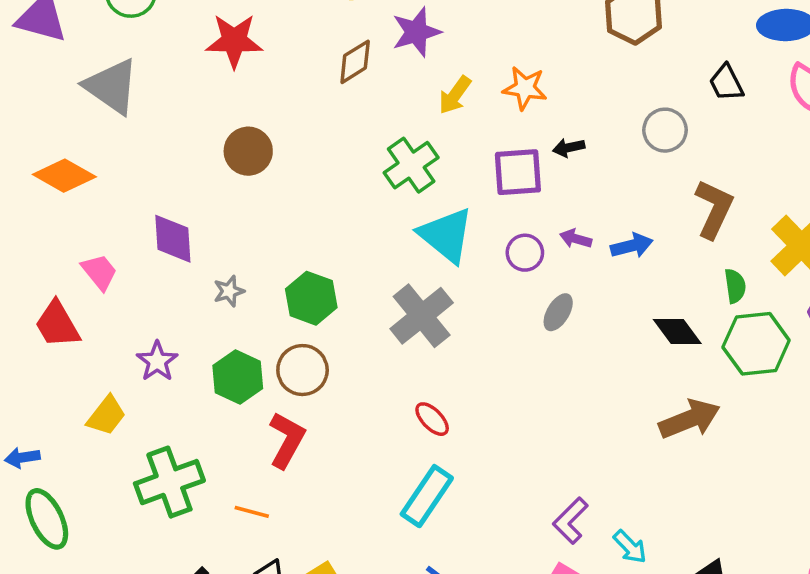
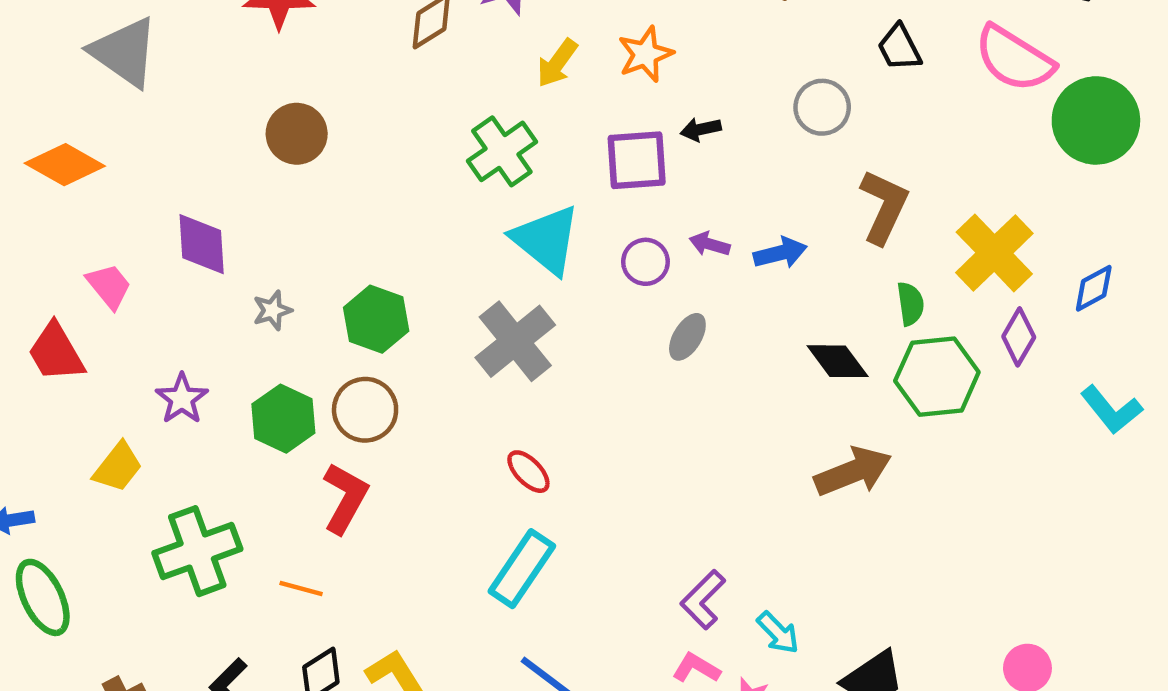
orange star: (525, 88) -> (645, 54), turned -30

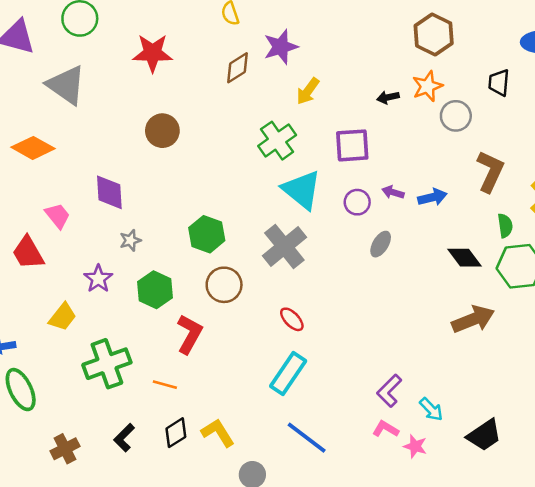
black trapezoid: (899, 48) -> (499, 83), turned 32
orange star: (645, 54) -> (427, 86), moved
black arrow: (701, 129) -> (388, 97), moved
gray star: (272, 310) -> (130, 240), moved
brown circle: (365, 410) -> (224, 285), moved

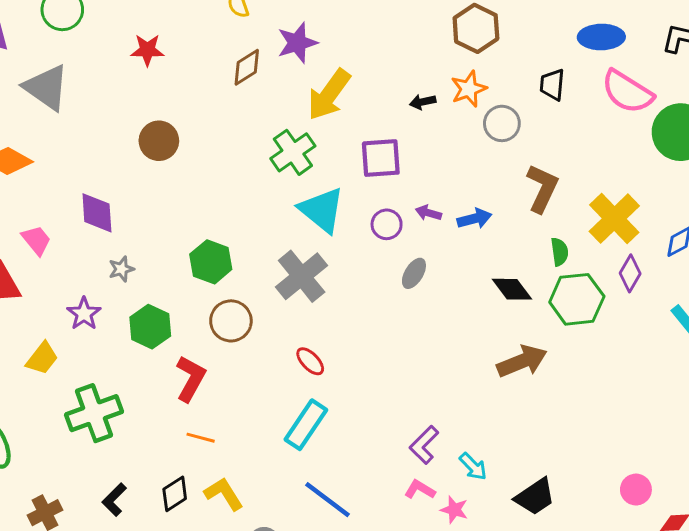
red star: (153, 53) -> (147, 50), size x0.7
yellow arrow: (308, 91) -> (329, 95), size x1.6
orange line: (165, 385) -> (201, 438), moved

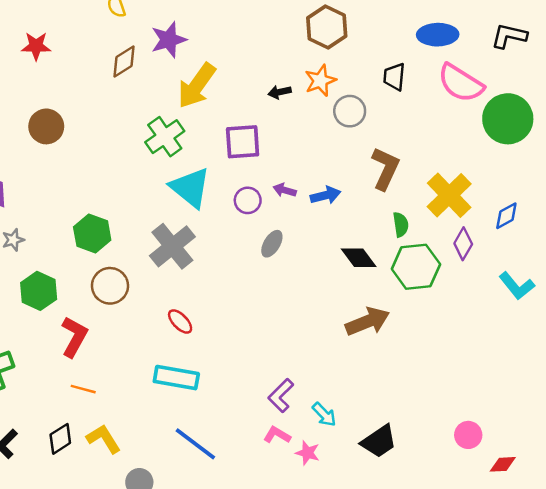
cyan rectangle: (306, 425) -> (176, 378), turned 66

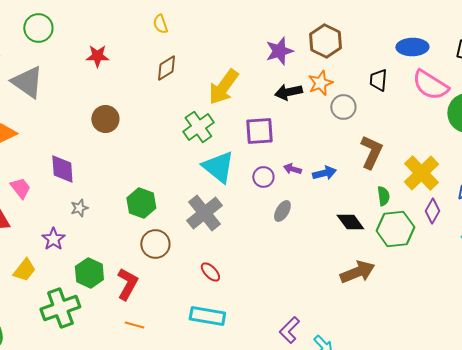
purple star: (169, 40) -> (279, 51), moved
black arrow: (280, 92) -> (288, 92), size x1.5
green hexagon: (39, 291) -> (89, 273), moved

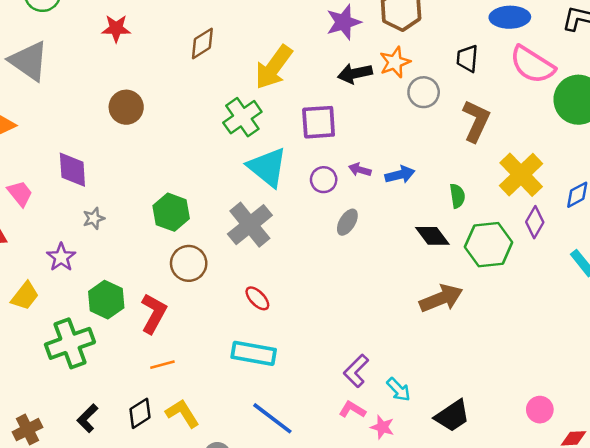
brown L-shape: (371, 152) -> (476, 121), moved
green semicircle: (383, 196) -> (457, 196), moved
orange line: (134, 325) -> (162, 365), turned -30

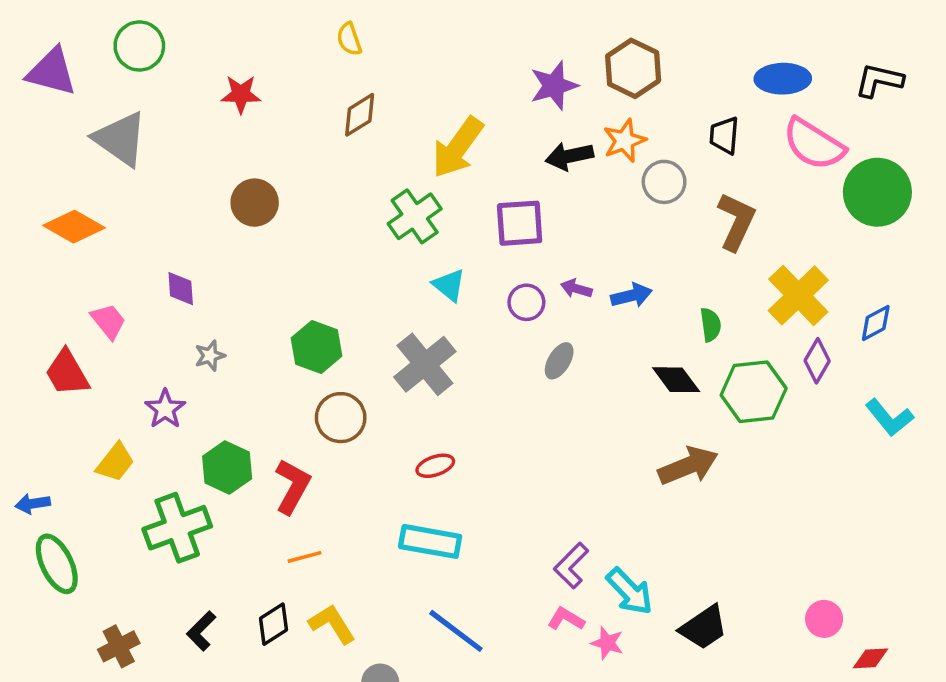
cyan triangle: (267, 167) -> (449, 285), size x0.6
purple diamond: (72, 170) -> (181, 289), size x0.7
red ellipse: (257, 298) -> (435, 466), turned -65
cyan arrow: (399, 390) -> (630, 591), size x1.4

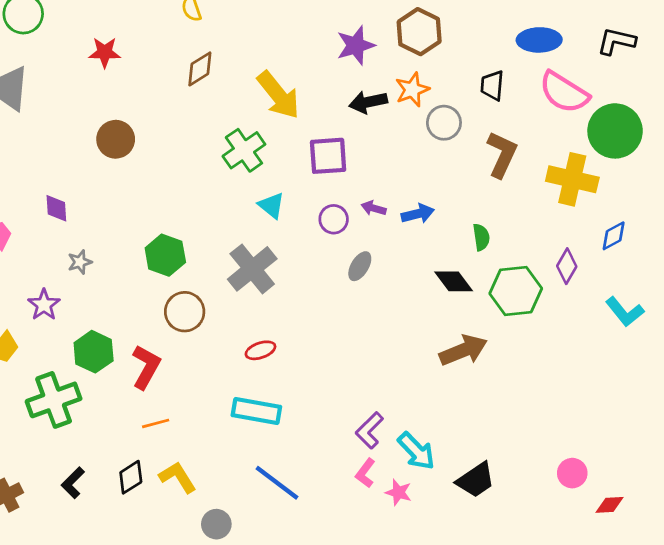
yellow arrow: (458, 147) -> (278, 95), turned -75
yellow cross: (798, 295) -> (572, 179), moved, turned -33
pink L-shape: (566, 619) -> (365, 473), turned -84

